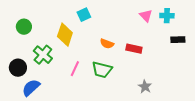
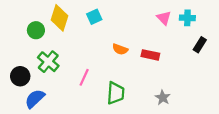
green circle: (24, 27) -> (36, 30), moved
yellow diamond: (65, 35) -> (59, 18), moved
black rectangle: (178, 40) -> (200, 45), turned -56
green trapezoid: (102, 70) -> (116, 93), moved, turned -100

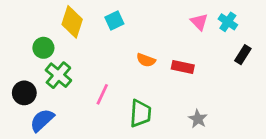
cyan cross: (187, 18) -> (228, 22), turned 32
green circle: (36, 30) -> (43, 48), moved

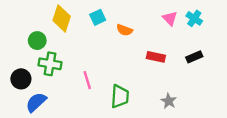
black rectangle: (243, 55) -> (194, 57), moved, turned 35
orange semicircle: (146, 60) -> (124, 30), moved
green cross: (58, 75) -> (50, 64), turned -30
pink line: (102, 94) -> (87, 80), turned -42

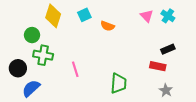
red rectangle: (156, 57) -> (158, 66), moved
green trapezoid: (120, 96) -> (119, 83), moved
gray star: (169, 101) -> (166, 90), moved

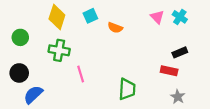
green circle: (32, 35) -> (20, 37), moved
green cross: (43, 55) -> (59, 50), moved

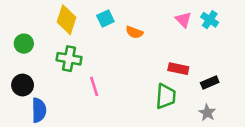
black rectangle: (180, 52) -> (210, 83), moved
red rectangle: (169, 71) -> (178, 69), moved
green trapezoid: (127, 89) -> (166, 96), moved
blue semicircle: (33, 95) -> (39, 110), turned 132

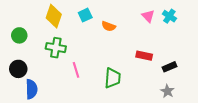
green trapezoid: (166, 96) -> (113, 78), moved

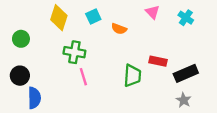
pink triangle: (148, 16) -> (152, 12), moved
green cross: (56, 48) -> (74, 52), moved
black rectangle: (169, 67) -> (186, 73), size x1.5
green trapezoid: (113, 78) -> (132, 76), moved

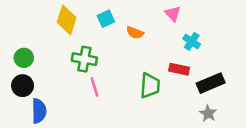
cyan cross: (186, 18) -> (192, 41), moved
green circle: (21, 39) -> (24, 58), moved

